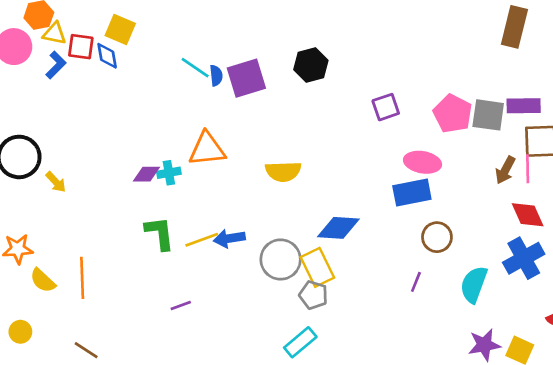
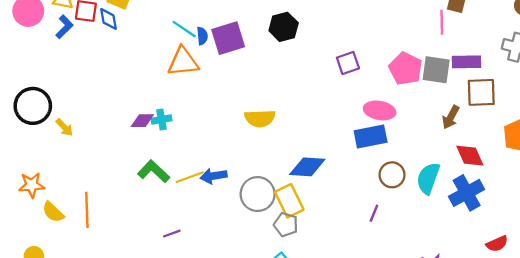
orange triangle: (207, 149) -> (183, 62), moved
pink line: (528, 169) -> (442, 22), moved
green L-shape: (160, 233) -> (154, 171), turned -40
cyan semicircle: (474, 284) -> (428, 178), moved

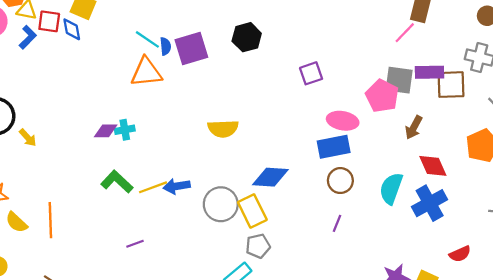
pink line: (442, 22) -> (405, 33), turned 45
pink pentagon: (406, 69) -> (382, 96), moved
brown square: (481, 92) -> (451, 85), moved
brown circle: (392, 175) -> (340, 181), moved
gray pentagon: (286, 225) -> (258, 246), moved, turned -30

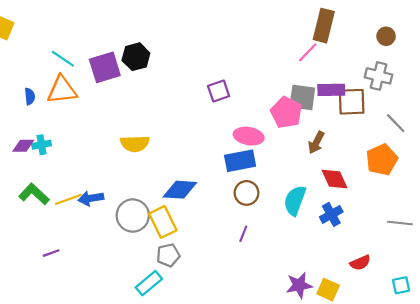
black hexagon: (247, 37) -> (136, 57), moved
blue semicircle: (165, 46) -> (30, 96), moved
blue cross: (430, 203) -> (331, 214), size x0.7

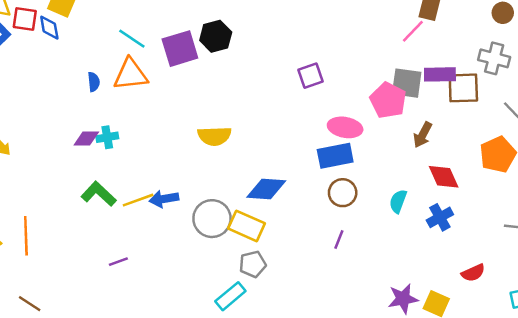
cyan semicircle: (295, 200) -> (398, 201), size x0.7
yellow rectangle: (163, 222) -> (246, 226), turned -40

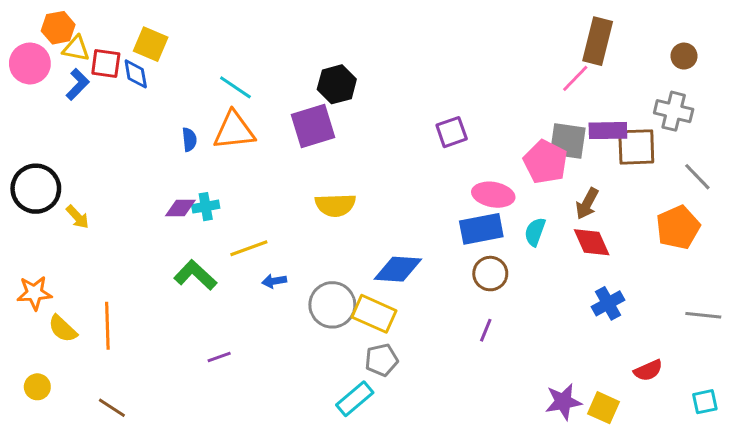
purple square: (180, 49) -> (313, 126), moved
red diamond: (444, 177) -> (592, 242), moved
blue arrow: (164, 199) -> (274, 281), size x0.7
yellow line: (138, 200) -> (249, 248), moved
cyan semicircle: (398, 201) -> (535, 232), moved

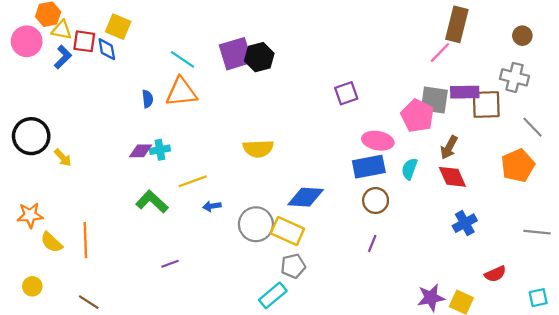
purple square: (313, 126) -> (236, 54), moved

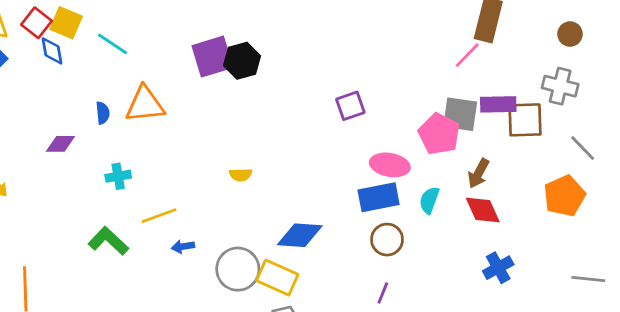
red square: (84, 41) -> (37, 23), moved, turned 30
cyan line: (182, 59) -> (113, 44), moved
yellow semicircle: (258, 149) -> (241, 175), size x0.6
purple diamond: (141, 151) -> (60, 144), moved

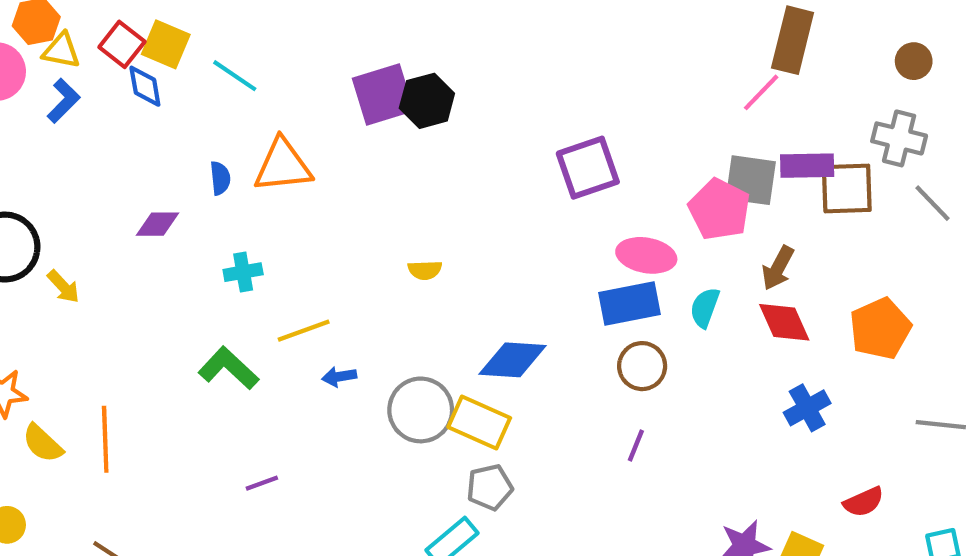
purple square: (350, 106) -> (588, 168), size x1.4
gray line: (583, 148) -> (932, 203), moved
orange pentagon: (564, 196) -> (880, 328), moved

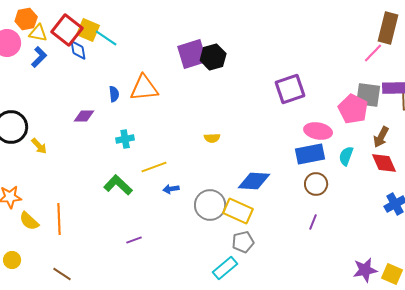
red square: (122, 44) -> (67, 30), size x1.4
cyan line: (235, 76) -> (106, 38), moved

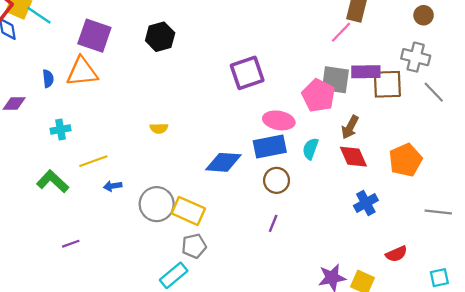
purple square: (192, 54) -> (94, 36), moved, turned 36
blue diamond: (254, 181) -> (223, 162), moved

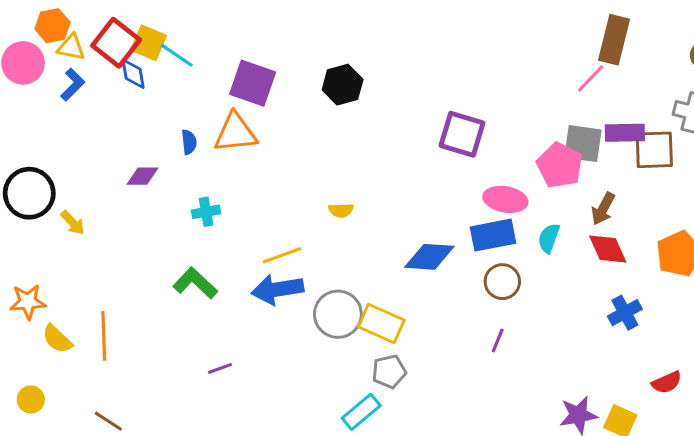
purple square: (247, 73) -> (462, 134), turned 36
yellow line: (93, 161) -> (282, 255), moved
blue arrow: (113, 186) -> (277, 289), size x2.0

